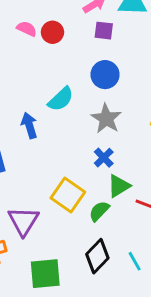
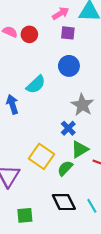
gray star: (106, 119) -> (82, 105), moved
black diamond: (97, 256) -> (64, 202), turned -70
green square: (45, 274) -> (25, 215), size x0.7

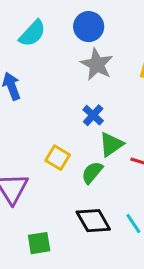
cyan semicircle: (36, 84) -> (32, 33), moved
gray star: (82, 105) -> (97, 64), moved
yellow square: (42, 156) -> (58, 158), size x0.7

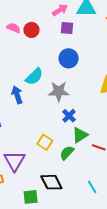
cyan semicircle: (32, 33) -> (34, 77), moved
gray star: (97, 64) -> (59, 91), moved, turned -30
black diamond: (93, 221) -> (51, 182), moved

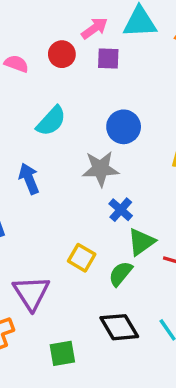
red circle: (31, 30) -> (62, 54), moved
blue circle: (69, 58) -> (124, 127), moved
cyan semicircle: (34, 77) -> (51, 121), moved
black diamond: (51, 182) -> (119, 327), moved

